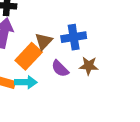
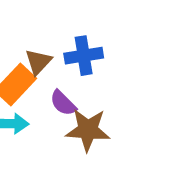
brown star: (89, 66) -> (88, 130), moved, size x1.5

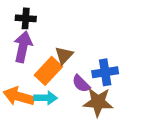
blue cross: (84, 56) -> (105, 72), moved

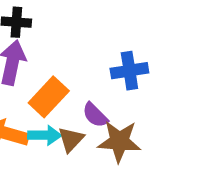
brown triangle: (64, 55) -> (71, 139), moved
blue cross: (105, 72) -> (129, 71), moved

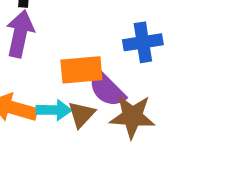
orange rectangle: (49, 97) -> (81, 70), moved, turned 42
purple semicircle: (95, 115) -> (107, 89), size x1.4

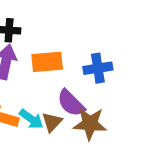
orange rectangle: (81, 70) -> (47, 62), moved
cyan arrow: (54, 110) -> (31, 119), turned 35

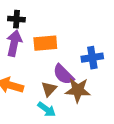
blue cross: (98, 68) -> (92, 58), moved
cyan arrow: (31, 119) -> (47, 109), moved

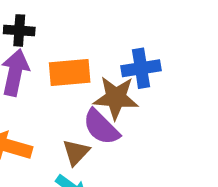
blue cross: (92, 58) -> (141, 68), moved
brown star: (78, 90) -> (116, 98), moved

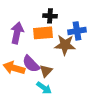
black cross: (19, 30) -> (50, 16), moved
purple semicircle: (101, 127) -> (31, 64), moved

